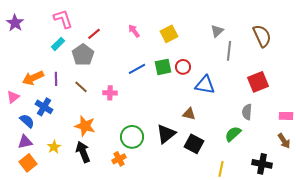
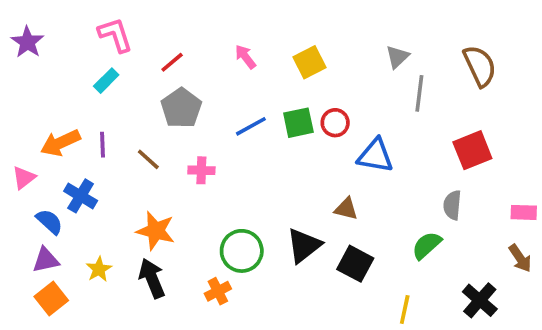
gray pentagon: (83, 55) -> (181, 108), moved
black cross: (262, 164) -> (480, 300), turned 30

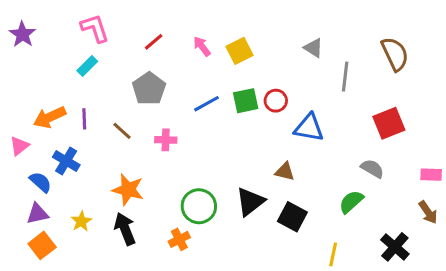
gray triangle: (397, 57) -> (313, 48), moved, turned -45
red line: (172, 62) -> (154, 42), moved
yellow square: (309, 62) -> (240, 51), moved
gray semicircle: (452, 205) -> (372, 169), turned 115

